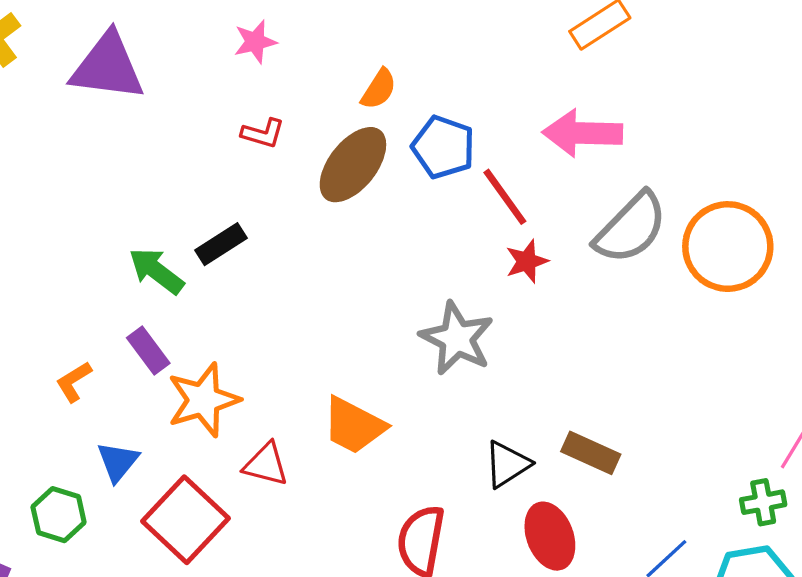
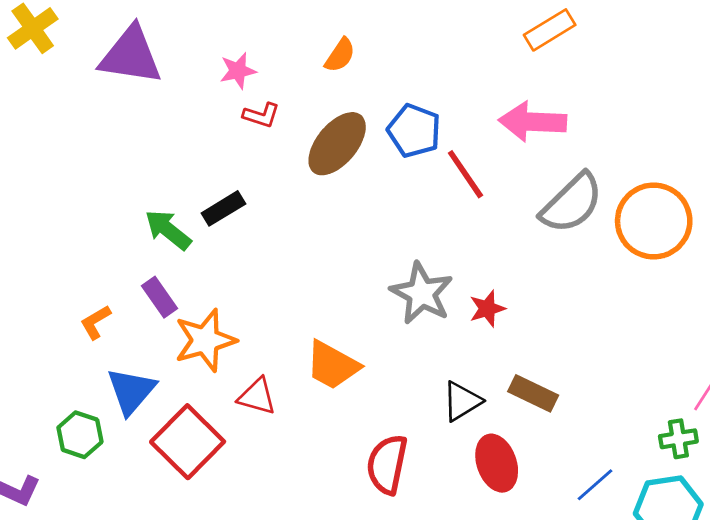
pink star: (255, 42) -> (238, 71), moved
orange semicircle: (379, 89) -> (340, 55), moved
red star: (527, 261) -> (487, 309), moved
blue triangle: (118, 462) -> (131, 391), size x1.4

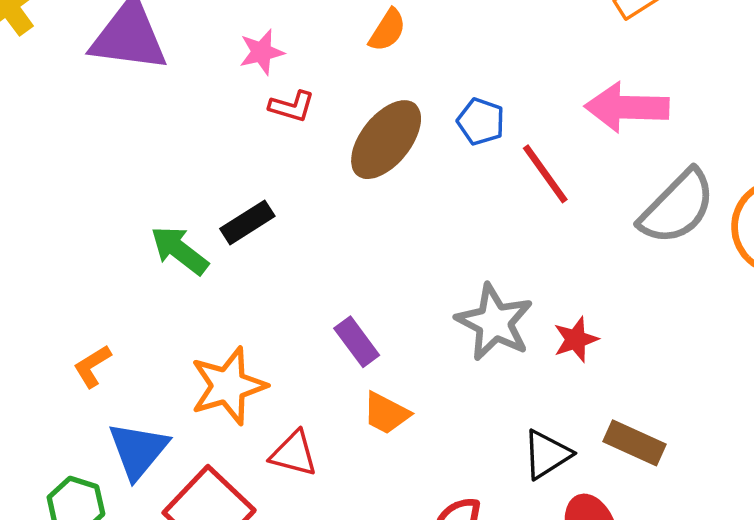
blue pentagon: (414, 131) -> (481, 122), size x0.7
purple rectangle: (159, 297) -> (357, 342), moved
orange trapezoid: (332, 365) -> (386, 413), size x0.7

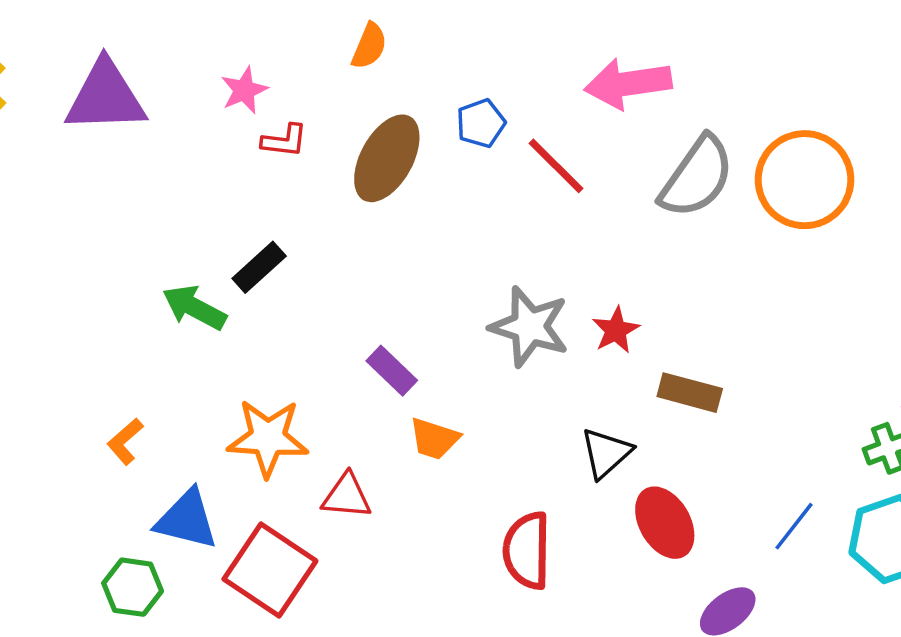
blue pentagon: (481, 122) -> (481, 123), turned -30
orange star: (228, 386) -> (268, 438), turned 30
brown rectangle: (634, 443) -> (690, 393), moved
blue triangle: (138, 450) -> (187, 520), turned -46

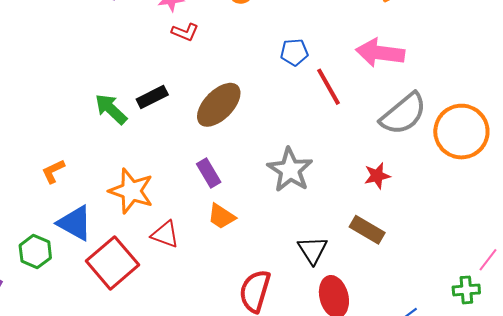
brown ellipse: (387, 158) -> (219, 105), moved
red star: (616, 330) -> (377, 176), moved
black triangle: (606, 453) -> (313, 250), turned -36

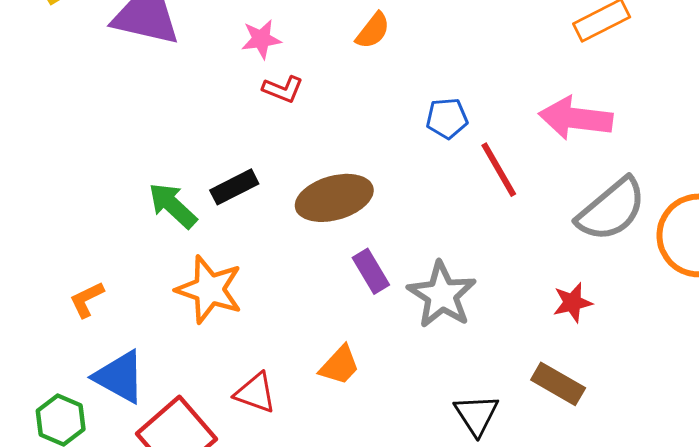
brown ellipse: (219, 105) -> (334, 198), turned 30
purple rectangle: (209, 173) -> (371, 271), moved
orange star: (131, 191) -> (209, 289), moved
orange trapezoid: (221, 216) -> (339, 365), turned -80

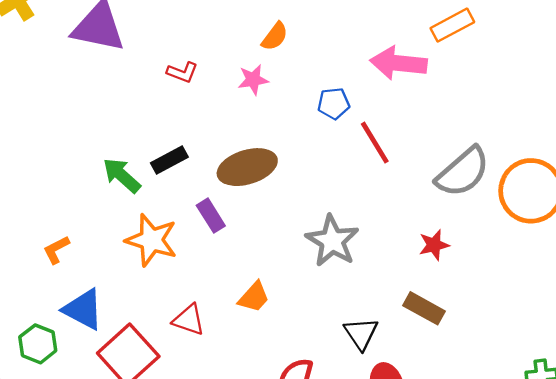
pink star: (261, 39) -> (253, 80), moved
red L-shape: (283, 89) -> (182, 72), moved
pink arrow: (576, 118) -> (398, 63), moved
purple rectangle: (371, 271) -> (211, 216), moved

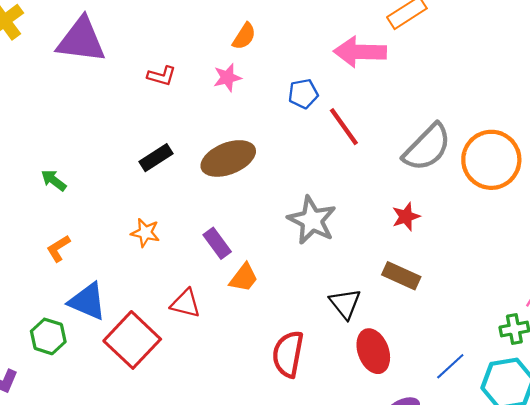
green arrow: (122, 175) -> (54, 180), moved, size x0.7
purple rectangle: (211, 216) -> (217, 243), moved
orange star: (151, 240) -> (145, 233), size x0.6

